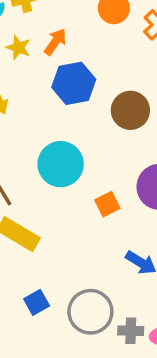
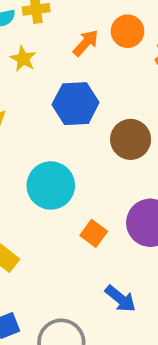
orange arrow: (55, 42) -> (86, 43), moved
orange square: (107, 204) -> (94, 233), turned -35

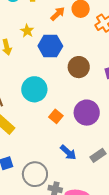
yellow star: (23, 59) -> (27, 31), moved

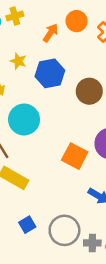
cyan circle: (34, 89) -> (24, 119), moved
orange square: (56, 116) -> (75, 156), size x1.5

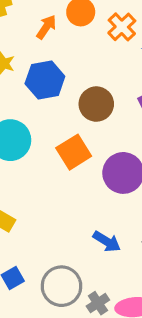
orange square: (75, 156) -> (74, 152), moved, turned 30
gray cross: (92, 243) -> (98, 303), turned -35

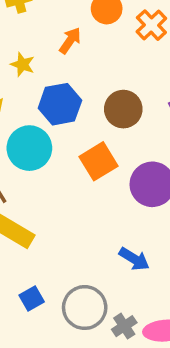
orange arrow: (46, 27) -> (70, 41), moved
blue hexagon: (45, 80) -> (60, 104), moved

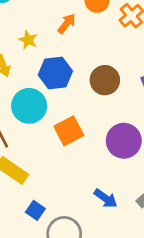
orange square: (98, 161) -> (69, 131), moved
blue square: (32, 299) -> (35, 210), moved, turned -30

